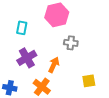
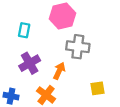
gray cross: (71, 43) -> (78, 47), size x1.5

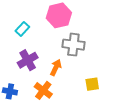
cyan rectangle: (24, 30) -> (22, 29), turned 32

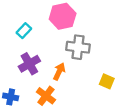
yellow square: (92, 84) -> (107, 81), moved, turned 32

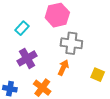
orange arrow: (59, 71) -> (63, 67), moved

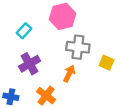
yellow square: (98, 75) -> (107, 63), moved

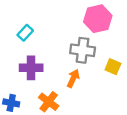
pink hexagon: (63, 16) -> (98, 19), moved
purple cross: (30, 64) -> (31, 68), turned 30

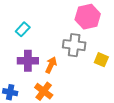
orange arrow: (73, 78) -> (51, 65), moved

